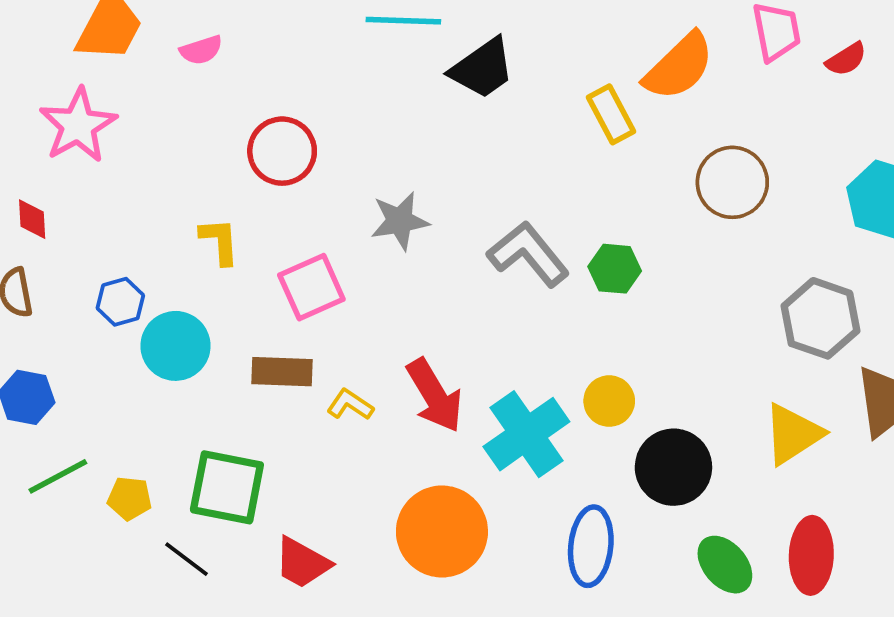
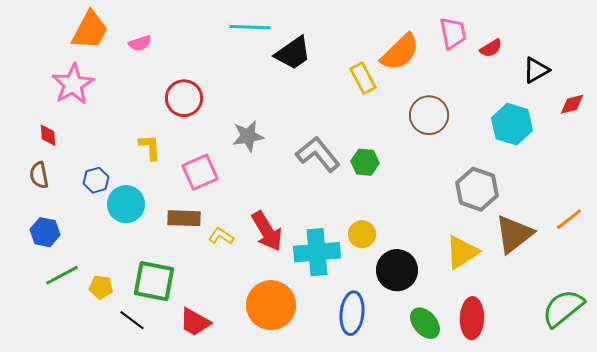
cyan cross: (526, 434) -> (317, 252), turned 30

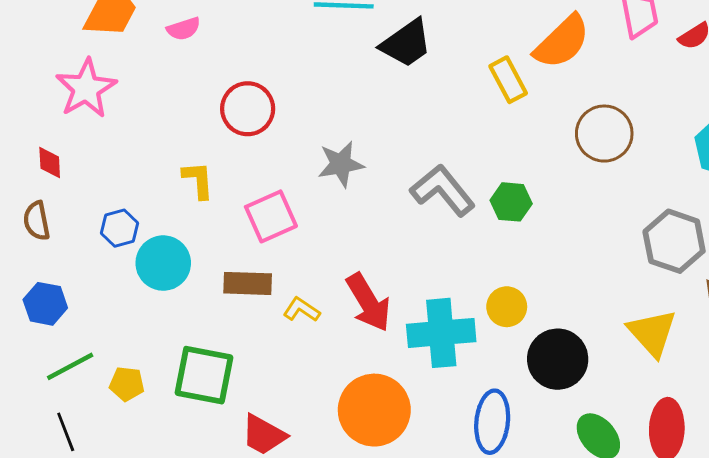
yellow triangle: (462, 252) -> (652, 333), turned -39
black line: (132, 320) -> (66, 432), moved, turned 32

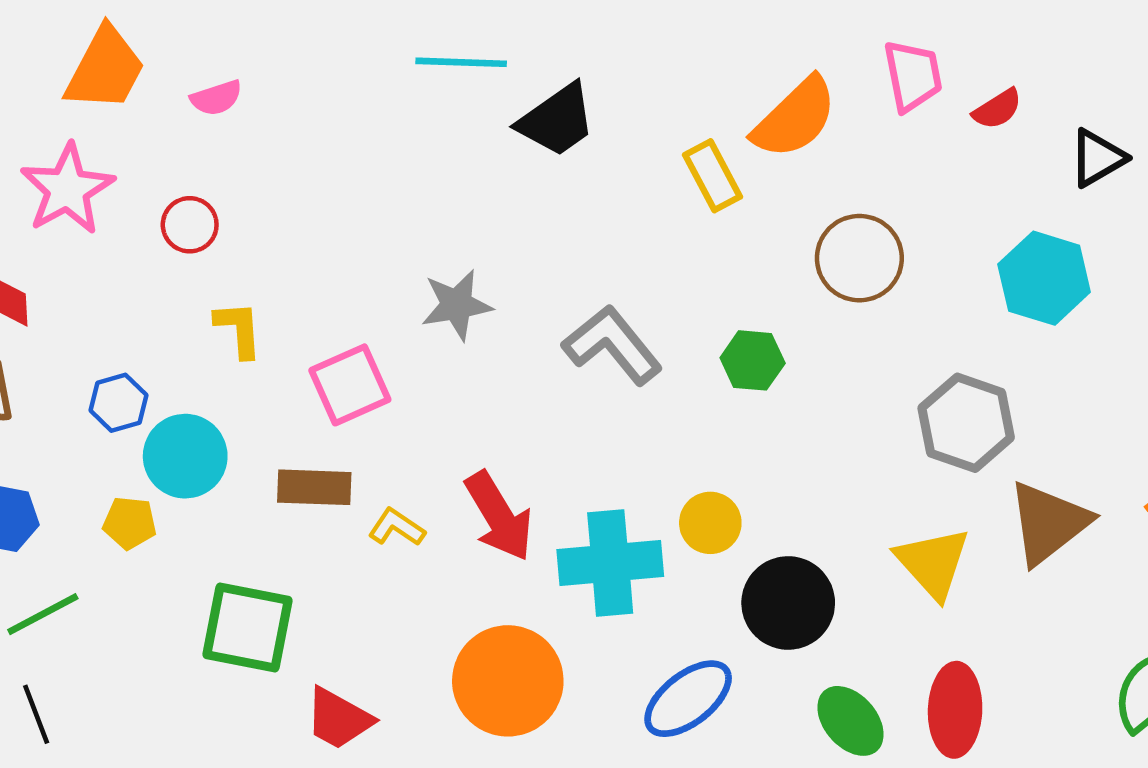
red circle: (248, 109) -> (190, 225), moved, size x0.7
green hexagon: (511, 202) -> (753, 360), moved
yellow pentagon: (127, 384) -> (130, 523), moved
blue ellipse: (492, 422) -> (688, 699), turned 46

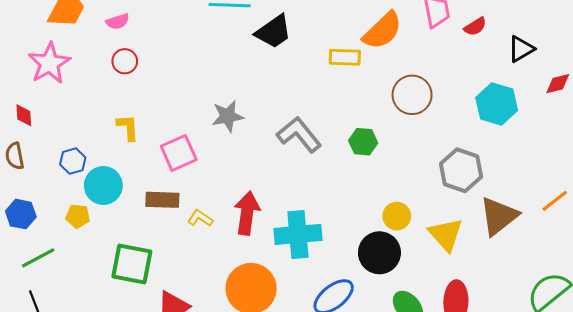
yellow rectangle: (713, 176) -> (345, 57), turned -60
red circle: (190, 225) -> (125, 61), moved
red arrow: (499, 516) -> (247, 213), turned -141
yellow circle: (710, 523) -> (397, 216), moved

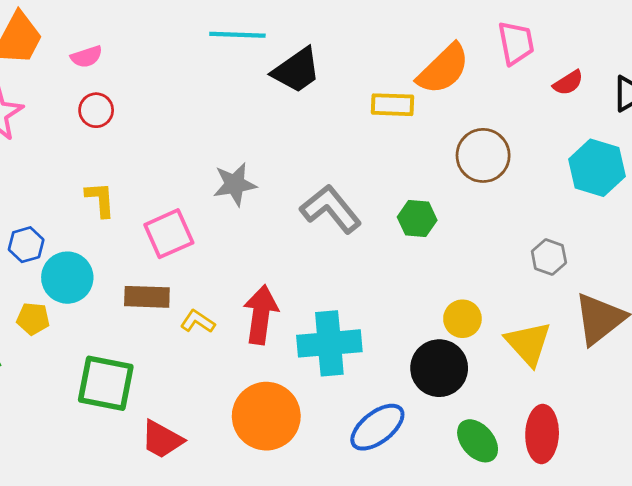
red semicircle: (475, 27) -> (568, 83), moved
gray hexagon: (461, 170) -> (549, 257), size x0.6

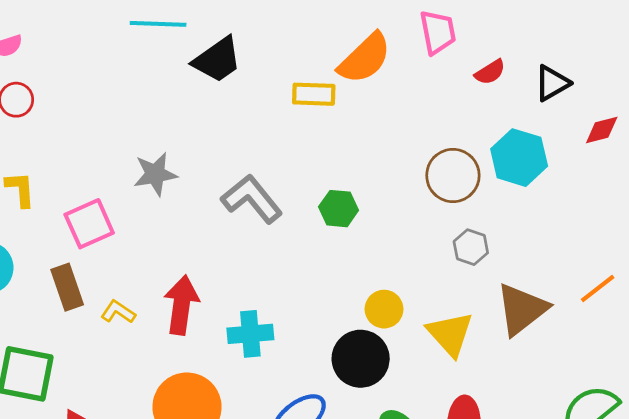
brown circle: (483, 155) -> (453, 175), moved
brown rectangle: (147, 297) -> (67, 287), turned 69
cyan cross: (329, 343) -> (250, 334), size x0.7

